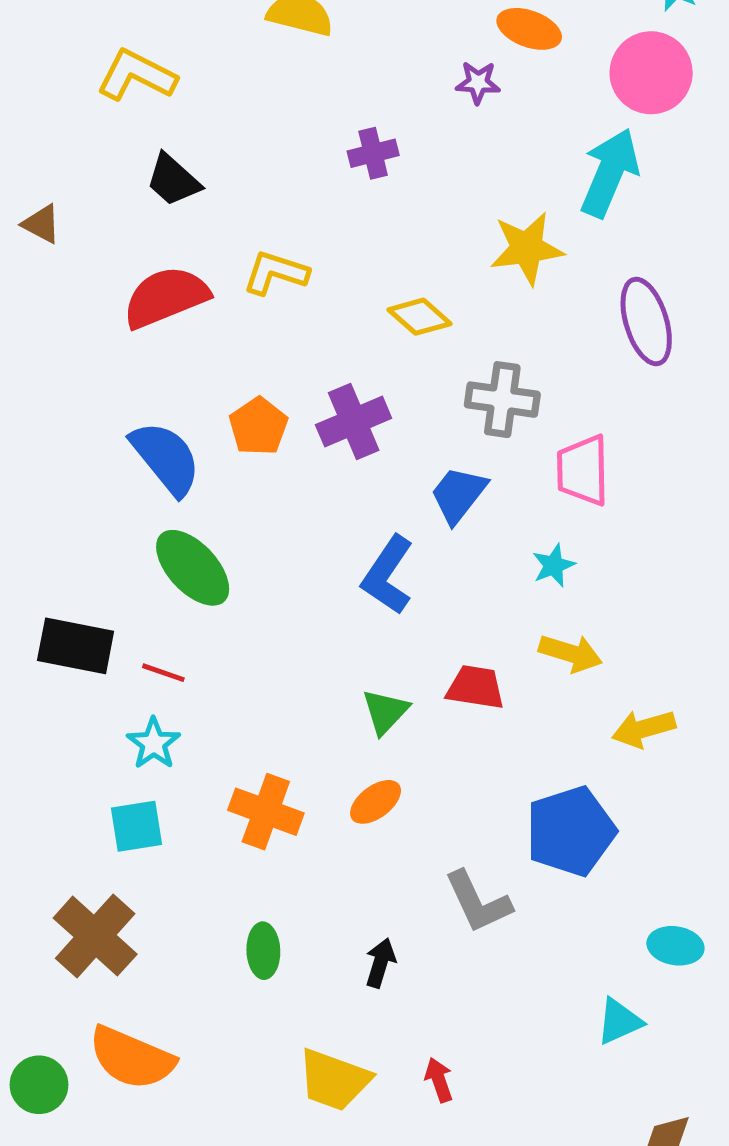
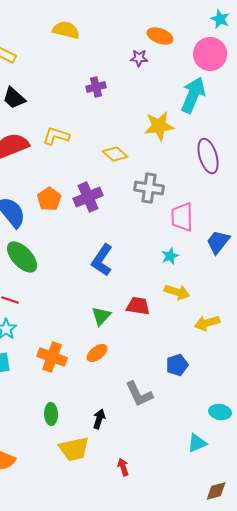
blue trapezoid: (458, 495) -> (218, 242), moved
blue pentagon: (571, 831) -> (177, 365), size x0.6
yellow trapezoid: (334, 1080) -> (74, 449), moved, turned -32

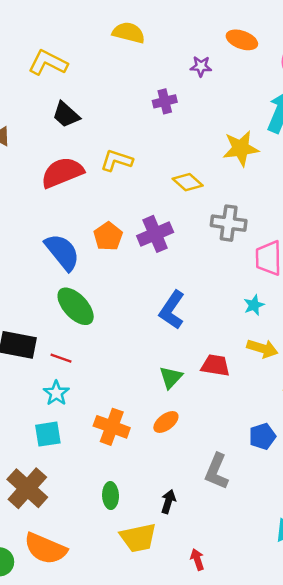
purple star: (139, 58) -> (201, 66), moved
gray L-shape: (139, 394) -> (217, 471), turned 48

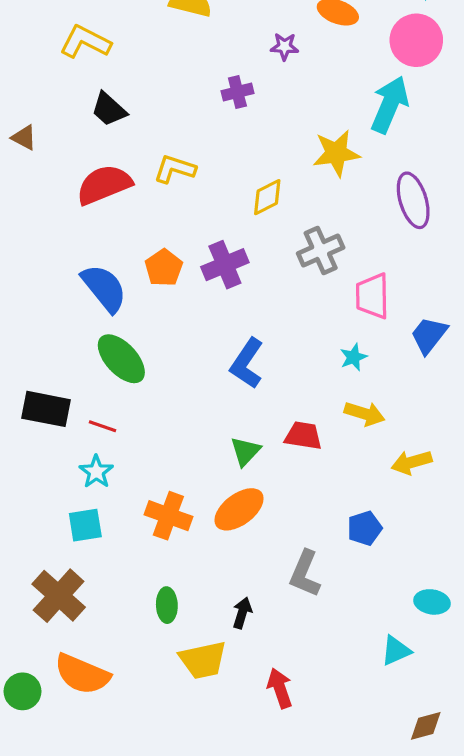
yellow diamond: (188, 182) -> (267, 197), turned -68
gray cross: (229, 223) -> (321, 250), turned -32
orange ellipse: (166, 422) -> (239, 509), size x1.5
red arrow: (197, 559) -> (280, 688), size x1.4

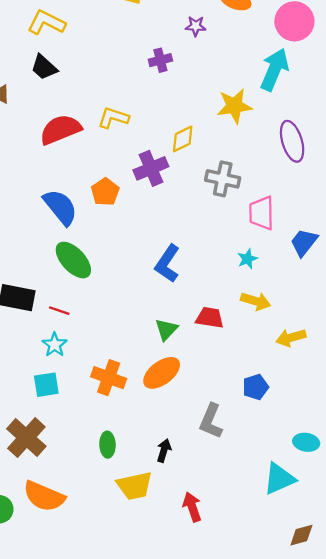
black trapezoid: (109, 109) -> (44, 67), moved
gray cross: (321, 250) -> (223, 179), turned 36
purple cross: (225, 265) -> (151, 168), moved
cyan triangle: (396, 651) -> (279, 479), size x1.4

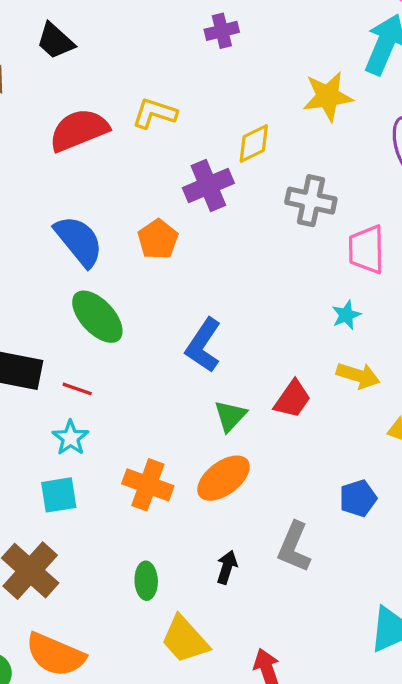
orange pentagon: (105, 192) -> (158, 239), moved
blue L-shape: (167, 264) -> (203, 345), moved
red trapezoid: (210, 318) -> (292, 399), turned 116
black arrow: (164, 450) -> (227, 567), moved
yellow trapezoid: (135, 486) -> (185, 640), turned 60

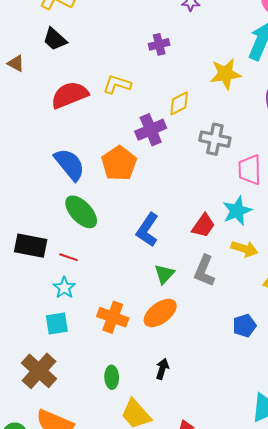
purple cross: (222, 31) -> (159, 44), moved
orange pentagon: (158, 239) -> (119, 163), size x1.4
cyan star: (346, 315) -> (237, 211), size x1.6
red trapezoid: (292, 399) -> (203, 226), moved
gray L-shape: (294, 547) -> (204, 271), moved

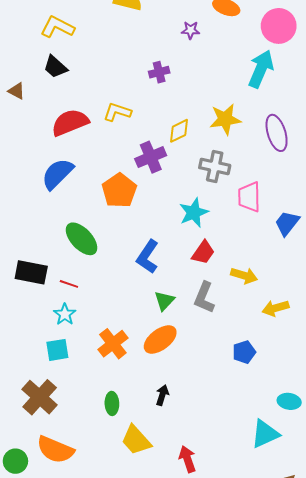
yellow star: (225, 74) -> (225, 119), moved
blue semicircle: (70, 164) -> (57, 174), moved, turned -96
cyan star: (237, 211) -> (194, 213), moved
orange cross: (113, 317) -> (113, 344), turned 32

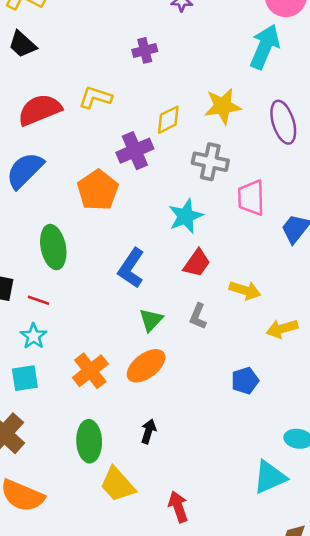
green ellipse: (82, 239) -> (53, 247), turned 32
gray L-shape: (204, 298) -> (198, 316), size x0.7
green ellipse: (112, 403) -> (89, 441), size x1.5

